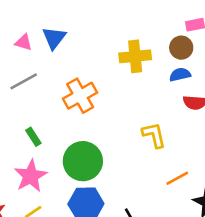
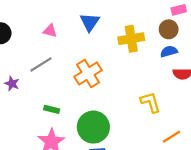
blue triangle: (54, 38) -> (90, 22), moved
pink triangle: (24, 42) -> (50, 31), moved
green rectangle: (33, 137) -> (52, 109), turned -40

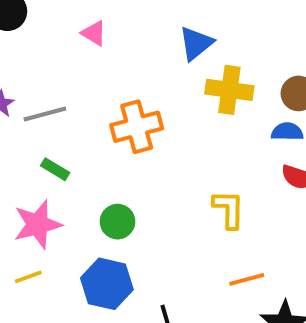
blue triangle: (90, 22) -> (196, 43), moved
gray line: (41, 64) -> (45, 114), moved
green circle: (93, 127) -> (117, 222), size x0.6

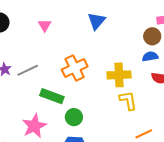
pink triangle: (94, 33) -> (45, 25), turned 40
yellow cross: (229, 90) -> (119, 75), moved
green rectangle: (55, 169) -> (52, 96), moved, size x1.6

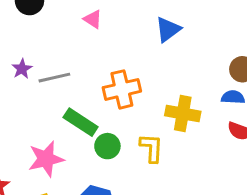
pink triangle: (45, 25) -> (93, 19), turned -40
yellow L-shape: (128, 101) -> (152, 148), moved
green circle: (74, 117) -> (107, 146), moved

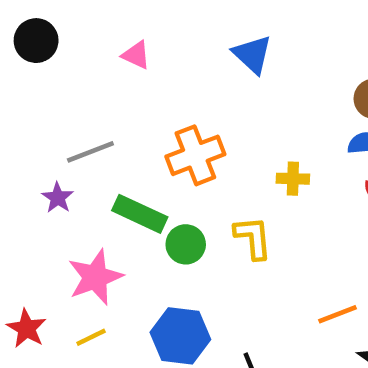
blue triangle: (168, 29) -> (252, 54), turned -32
purple star: (22, 69) -> (58, 198), moved
yellow cross: (183, 113) -> (293, 179), size x0.6

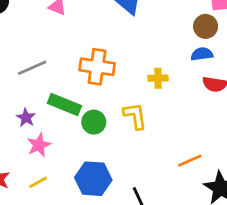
orange cross: (195, 155) -> (97, 67), turned 32
purple star: (58, 198) -> (26, 118), moved
pink star: (95, 277) -> (39, 145), size x0.7

